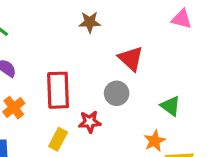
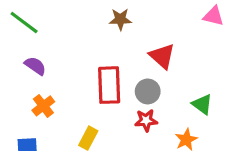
red rectangle: (58, 90) -> (109, 85), moved
red star: (90, 122) -> (146, 120), moved

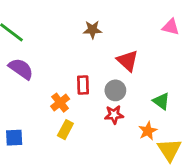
purple semicircle: (35, 66) -> (21, 69), size x1.4
red rectangle: (109, 85) -> (83, 85), size x0.6
orange cross: (43, 106) -> (60, 103), moved

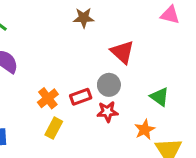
red rectangle: (83, 85) -> (81, 97), moved, turned 72

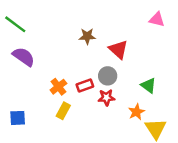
brown star: (84, 18) -> (87, 36), moved

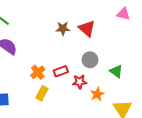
red triangle: (118, 49) -> (87, 28), moved
gray circle: (108, 76) -> (90, 60), moved
orange star: (136, 112) -> (97, 94), moved

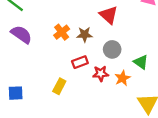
brown star: (63, 28) -> (85, 34), moved
orange cross: (38, 72) -> (62, 32), moved
orange star: (97, 94) -> (122, 78), moved

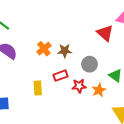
red triangle: (109, 15) -> (105, 33), moved
yellow rectangle: (59, 86) -> (38, 88), moved, turned -32

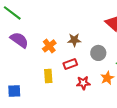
orange cross: (44, 49) -> (49, 46), moved
red star: (79, 86) -> (83, 83), moved

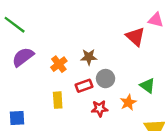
purple semicircle: (19, 40) -> (23, 57), turned -72
gray circle: (98, 53) -> (106, 79), moved

